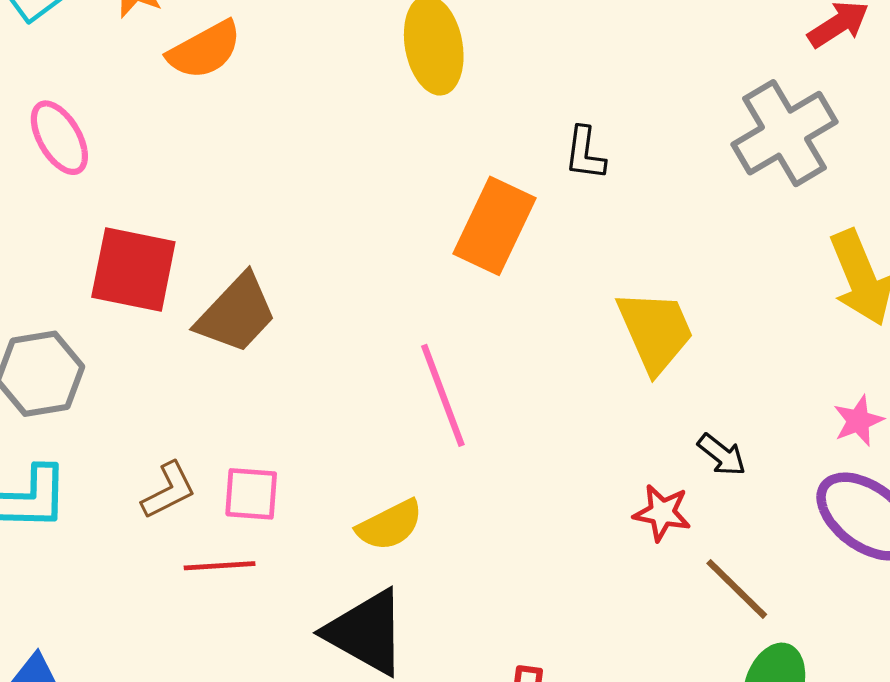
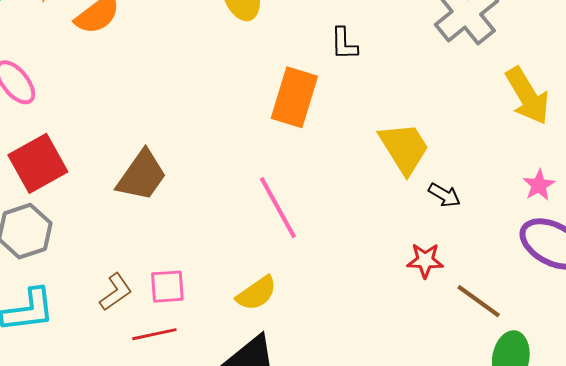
red square: (133, 270) -> (38, 163), moved, turned -32
black arrow: (722, 455) -> (444, 195), moved

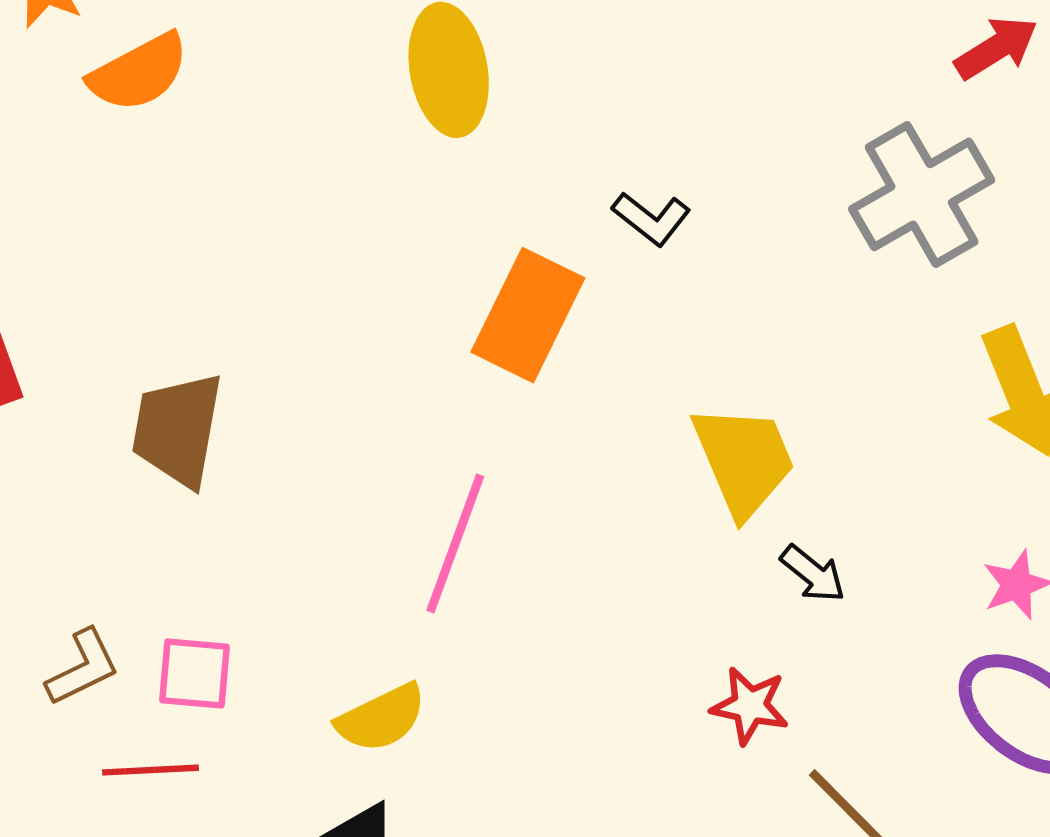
black L-shape: (344, 44) -> (651, 219), turned -60
brown trapezoid: (142, 176) -> (178, 429), turned 146
pink line: (278, 208) -> (455, 543), turned 40

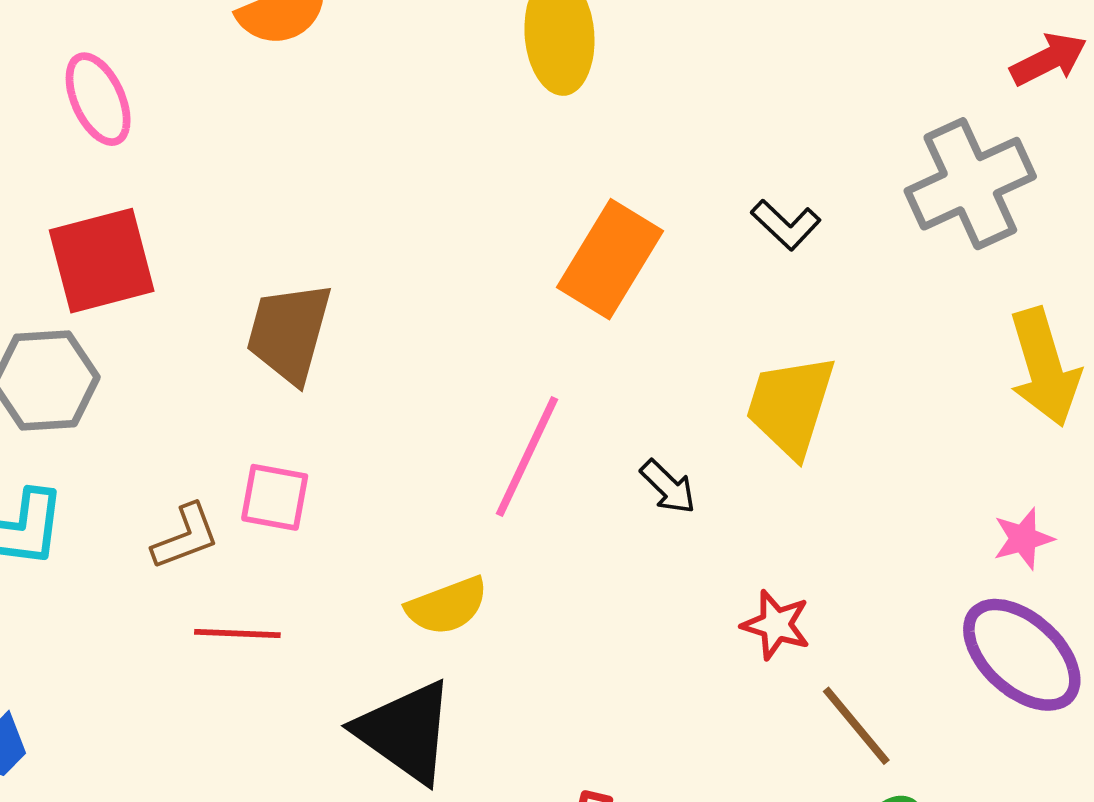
black L-shape: (651, 219) -> (786, 225), moved
yellow trapezoid: (744, 460) -> (790, 406), turned -145
black arrow: (813, 574) -> (668, 487), moved
pink square: (194, 673) -> (275, 497), moved

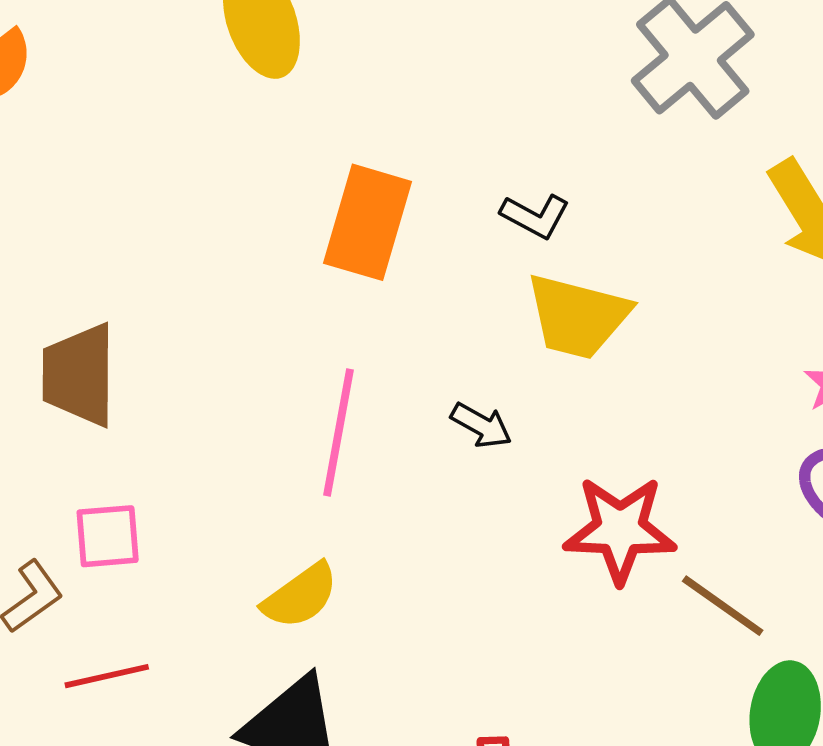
black L-shape: (786, 225) -> (535, 216), moved
yellow trapezoid: (790, 406) -> (578, 316), turned -78
red star: (776, 625) -> (620, 530), size x1.6

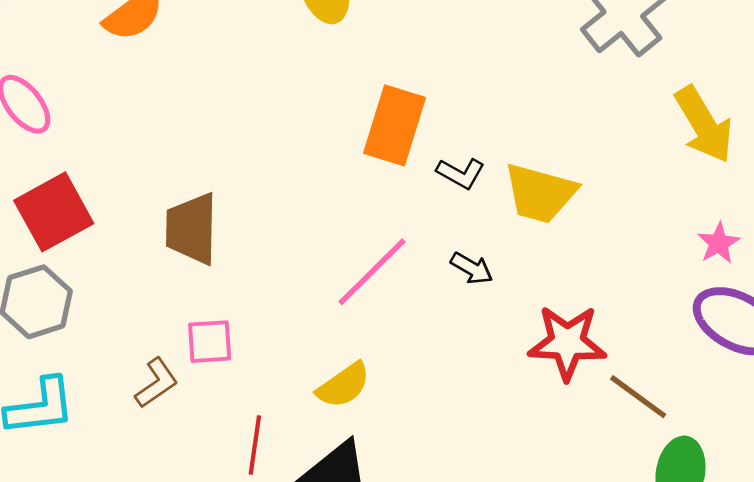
black L-shape: (535, 216) -> (461, 173), moved
pink line: (339, 432) -> (372, 272), turned 34
red line: (107, 676) -> (255, 445), moved, turned -70

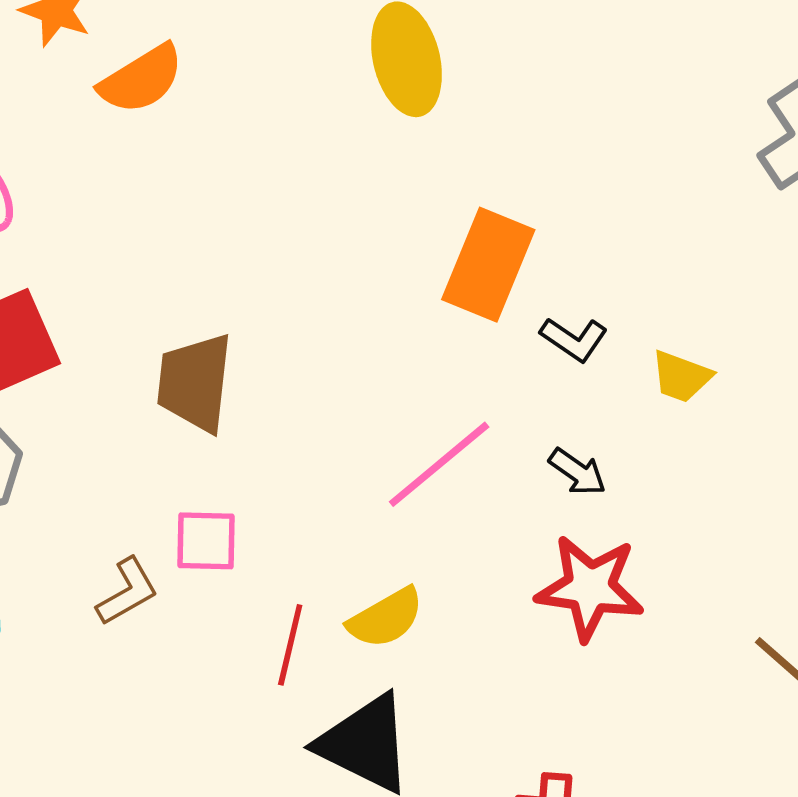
yellow trapezoid: (540, 193) -> (681, 377), size x0.6
red star: (567, 343) -> (590, 588), moved
red line: (255, 445) -> (290, 645), moved

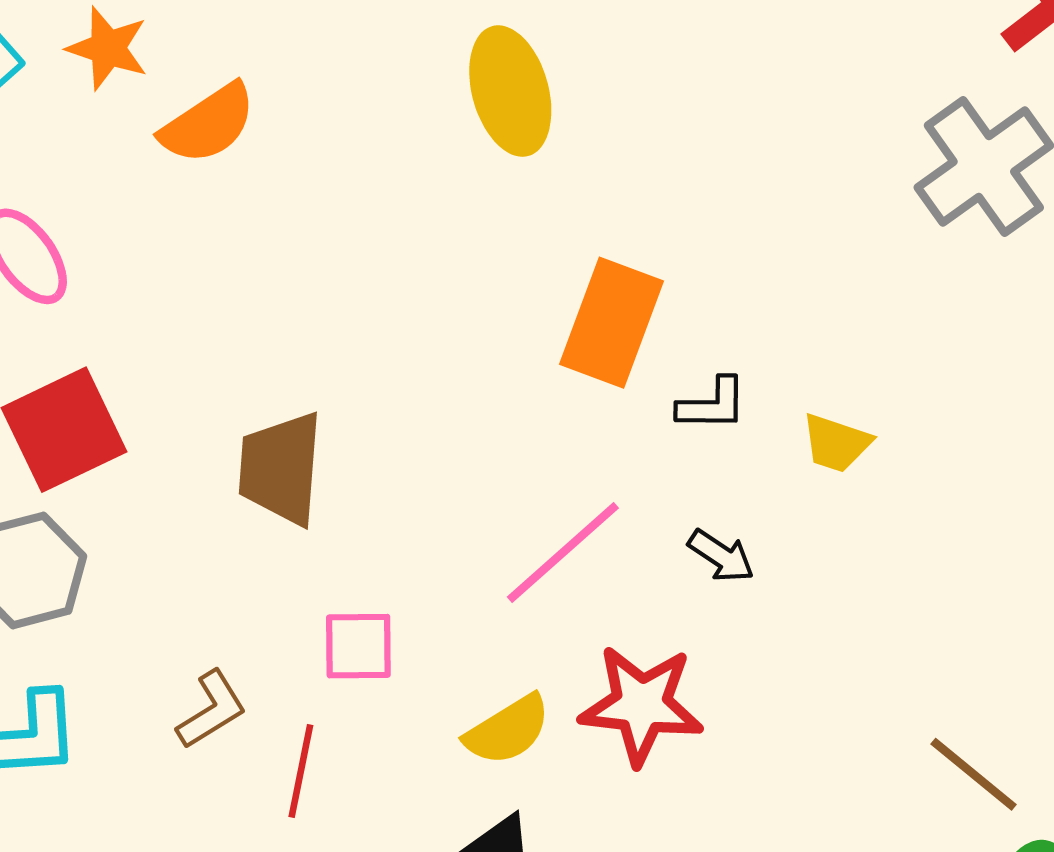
black L-shape: (574, 339) -> (712, 404), turned -32
pink square: (206, 541) -> (358, 646), moved
red star: (590, 588) -> (641, 705), moved
red line: (290, 645) -> (301, 771), moved

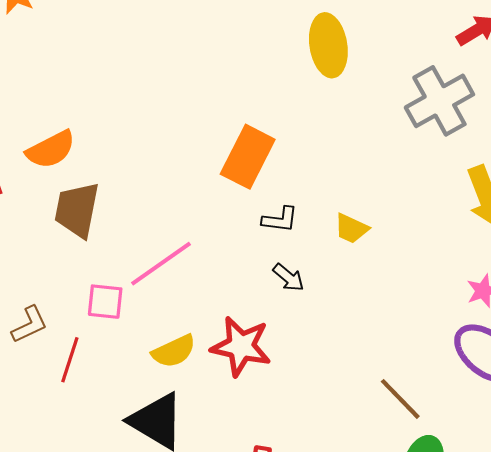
yellow ellipse: (510, 91) -> (328, 45), moved
orange semicircle: (208, 124) -> (51, 150), moved
black L-shape: (712, 404) -> (280, 220), moved
pink line: (563, 552) -> (161, 264), moved

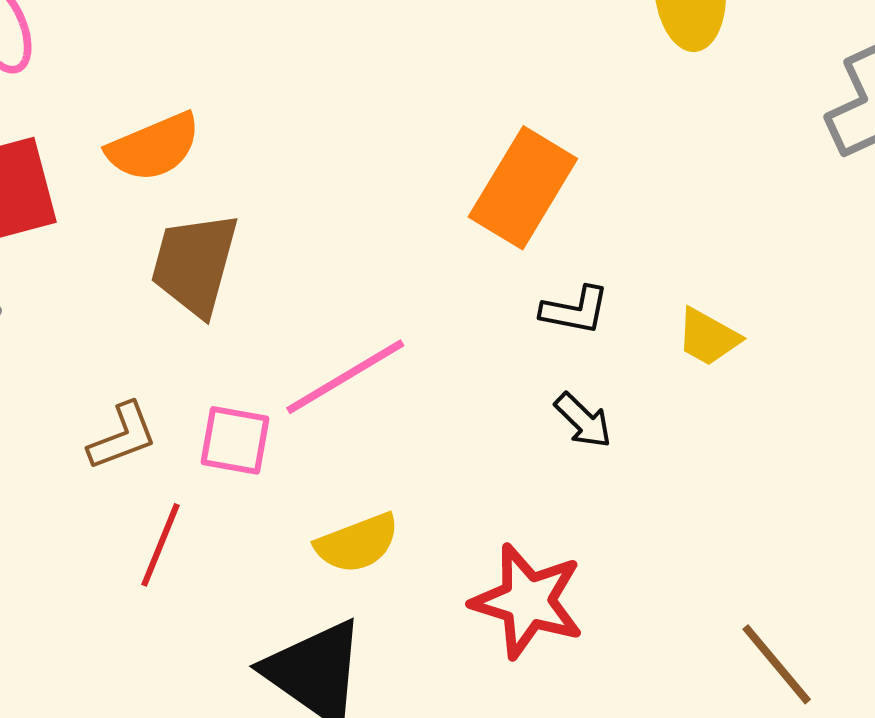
brown L-shape: (29, 325) -> (122, 436), moved
red star: (241, 346) -> (528, 601), moved

